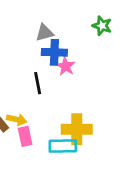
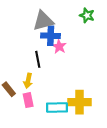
gray triangle: (45, 33) -> (43, 21), size x1.5
yellow arrow: (17, 119) -> (28, 81), moved, turned 88
yellow cross: (77, 129) -> (80, 102), moved

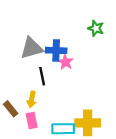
gray triangle: (43, 21) -> (32, 48), moved

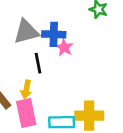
pink rectangle: (32, 121) -> (26, 113), size x1.5

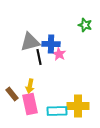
black line: (38, 63) -> (39, 57), moved

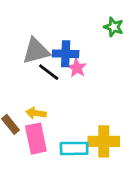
black line: (39, 57) -> (49, 72), turned -42
yellow arrow: (30, 86) -> (36, 113), turned 88

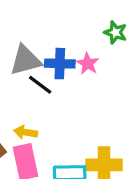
pink star: (77, 68) -> (88, 64), moved

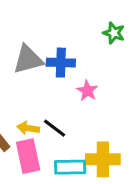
pink star: (88, 64) -> (87, 91), moved
black line: (40, 85) -> (55, 128), moved

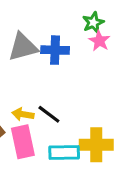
green star: (114, 33) -> (93, 23), moved, turned 30
pink star: (87, 91) -> (99, 41), moved

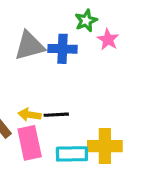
green star: (93, 23) -> (86, 21), moved
black line: (49, 114) -> (56, 115), turned -40

